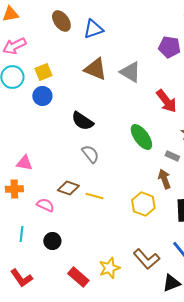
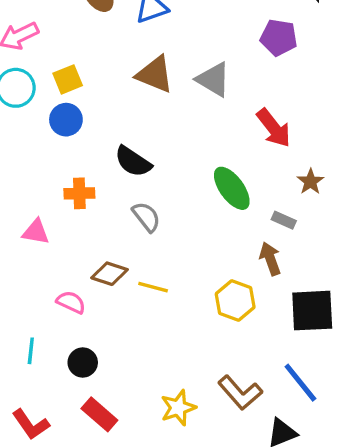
orange cross: (14, 189) -> (79, 193), moved
red rectangle: (78, 277) -> (99, 414), moved

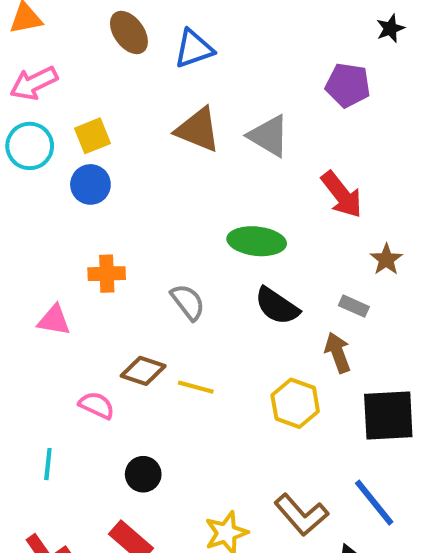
black semicircle: (133, 162) -> (277, 306), moved
green ellipse: (232, 188) -> (257, 241), moved, turned -48
black circle: (83, 362) -> (143, 474), moved

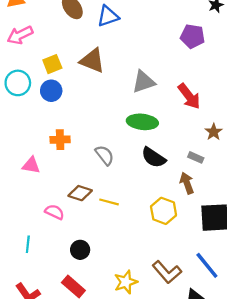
brown triangle: (198, 130) -> (92, 61), moved
gray triangle: (269, 136) -> (144, 82), moved, turned -50
cyan circle: (30, 146) -> (18, 83), moved

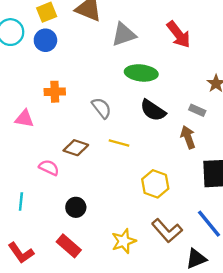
gray triangle: (144, 82) -> (124, 34), moved
red arrow: (189, 96) -> (179, 34), moved
yellow line: (109, 202) -> (119, 143), moved
yellow hexagon: (164, 211) -> (155, 184), moved

